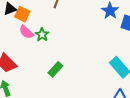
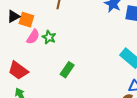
pink semicircle: (26, 32) -> (33, 37), turned -91

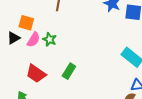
black triangle: (13, 16) -> (14, 38), moved
red trapezoid: (18, 70) -> (36, 74), moved

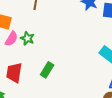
red trapezoid: (36, 74) -> (14, 73), turned 65

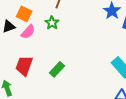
green star: (27, 38) -> (52, 23), moved

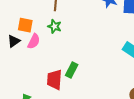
red trapezoid: (24, 66) -> (54, 80), moved

